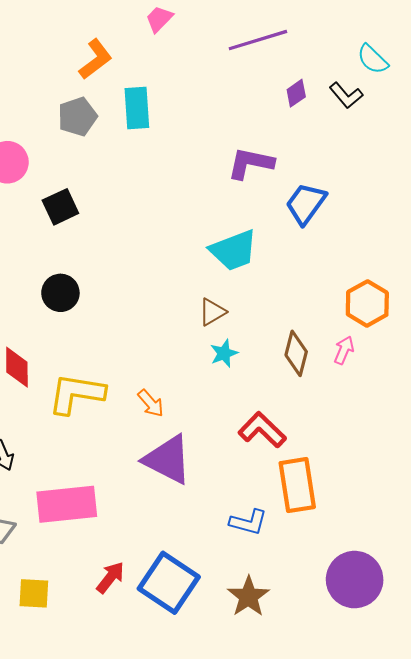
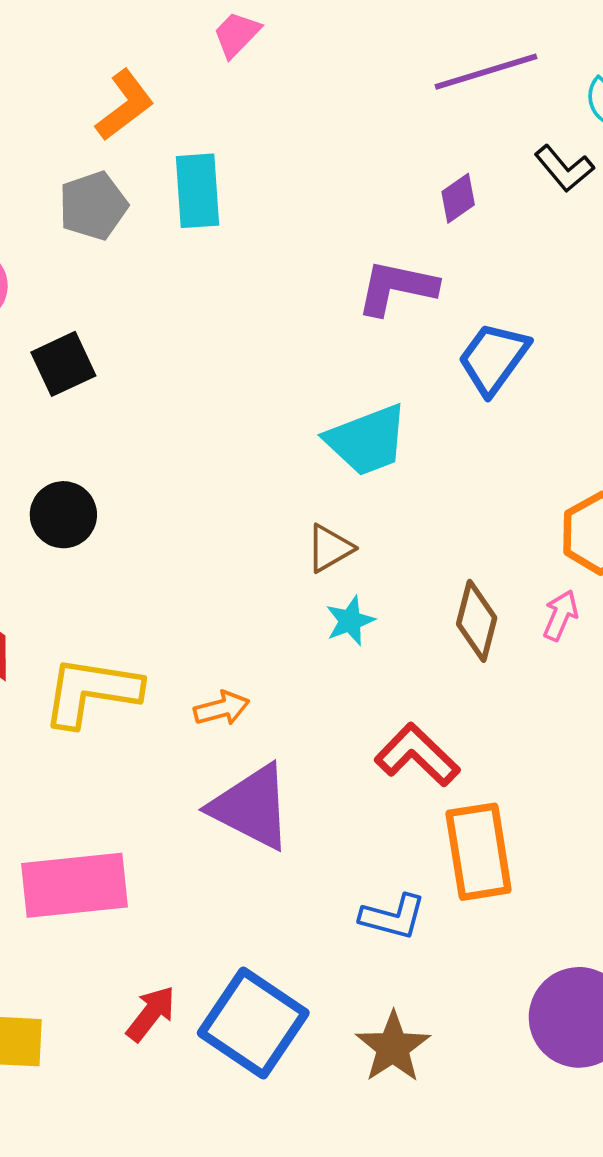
purple line: (258, 40) -> (486, 72), moved
purple diamond: (296, 93) -> (458, 198), moved
orange arrow: (151, 403) -> (222, 708), turned -64

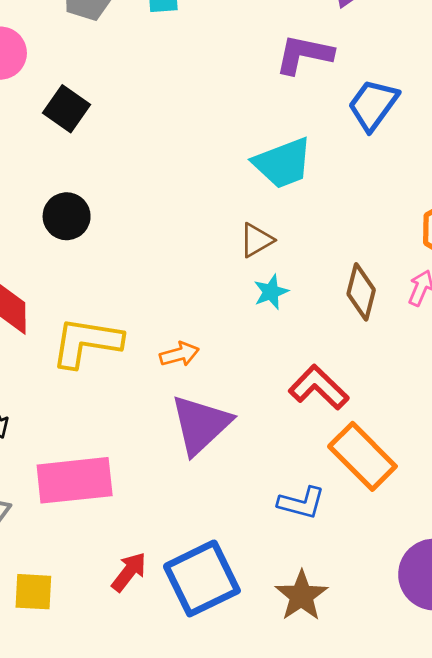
black square: (63, 364) -> (67, 109), turned -30
purple triangle: (251, 807) -> (201, 425), turned 50
orange rectangle: (479, 852) -> (362, 456), turned -36
blue square: (253, 1023) -> (202, 578), turned 30

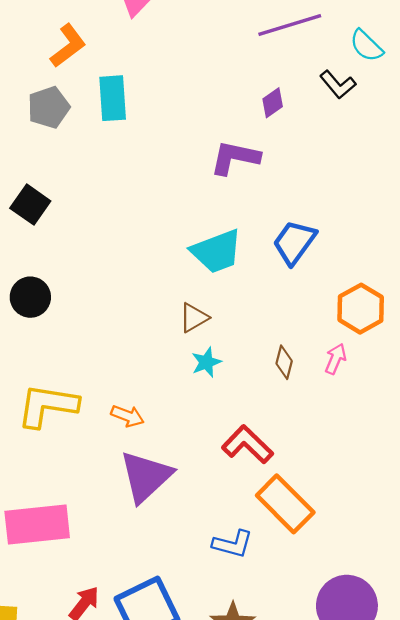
blue trapezoid: (373, 105) -> (294, 242), moved
brown diamond: (361, 292) -> (284, 362), size x0.7
orange arrow: (179, 354) -> (127, 416), turned 36

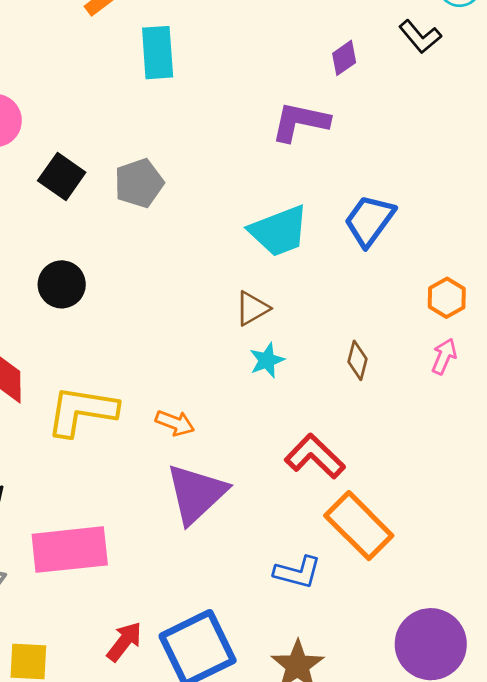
gray pentagon: (49, 107) -> (139, 183), moved
orange hexagon: (361, 309) -> (447, 298), size x0.7
pink arrow: (336, 359) -> (444, 356), moved

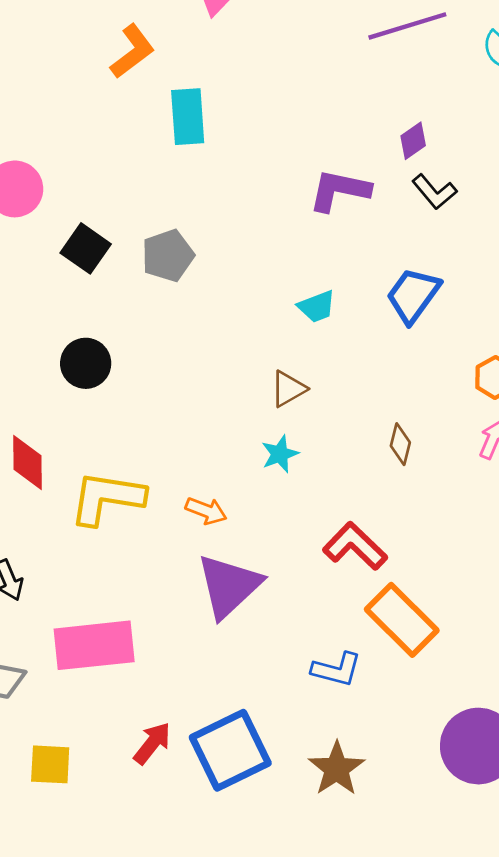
black L-shape: (420, 37) -> (434, 192), moved
purple diamond: (344, 58) -> (413, 141), moved
cyan trapezoid: (279, 231) -> (317, 307), size x0.6
cyan star: (267, 360) -> (280, 454), moved

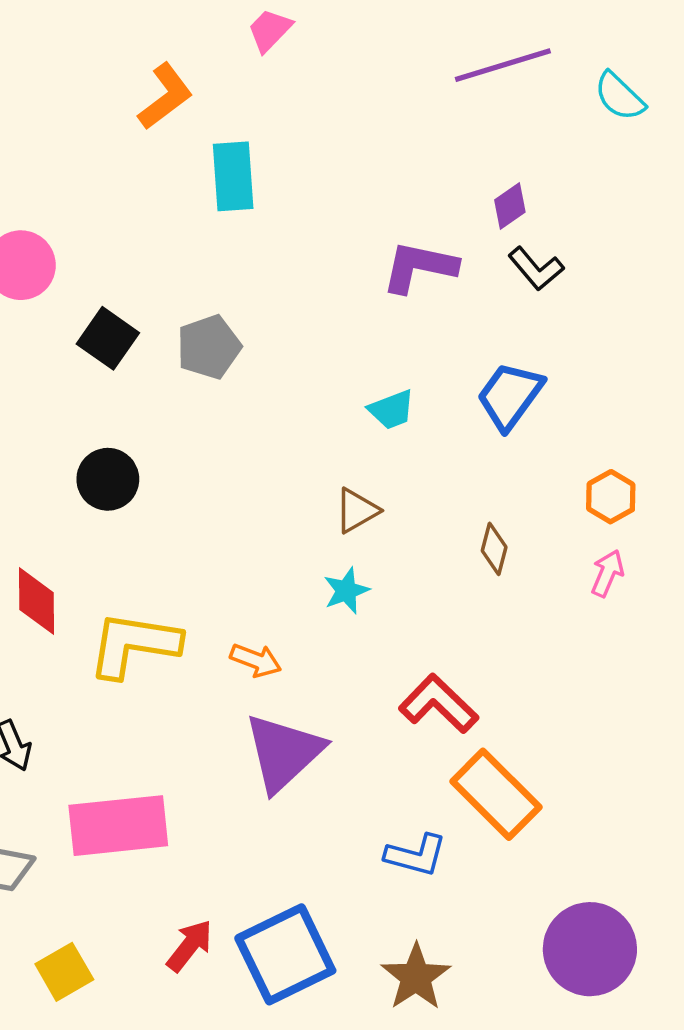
brown diamond: (400, 444) -> (494, 549), moved
yellow square: (50, 764) -> (64, 972), turned -33

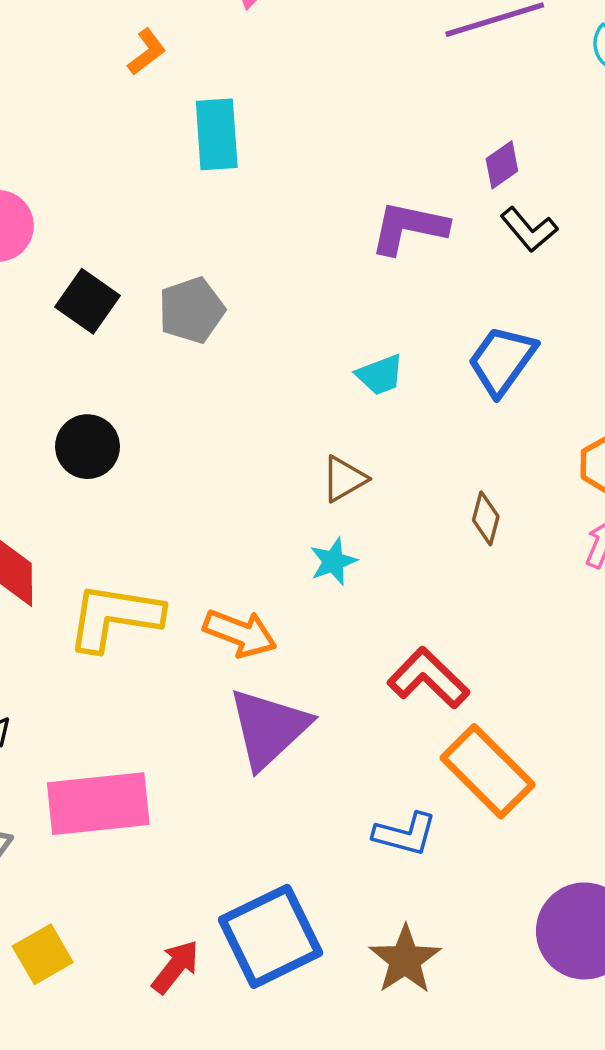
orange L-shape: (165, 96) -> (147, 52), size x0.7
orange arrow: (256, 660) -> (240, 633), size x1.4
red arrow: (190, 946) -> (175, 967), moved

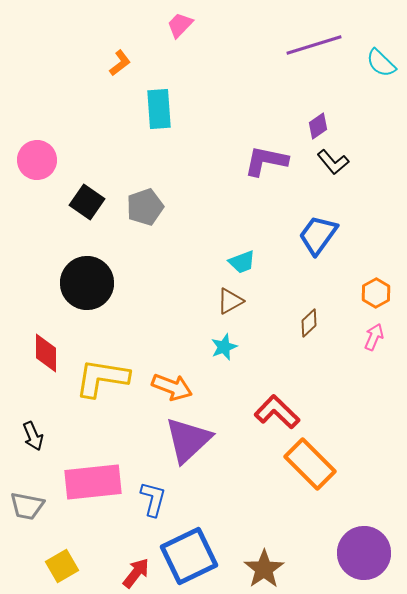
cyan trapezoid: (380, 375) -> (242, 262), moved
black circle: (88, 447) -> (87, 283), size x1.5
brown diamond: (486, 518) -> (309, 323), turned 32
blue L-shape: (405, 834) -> (153, 499), moved, turned -90

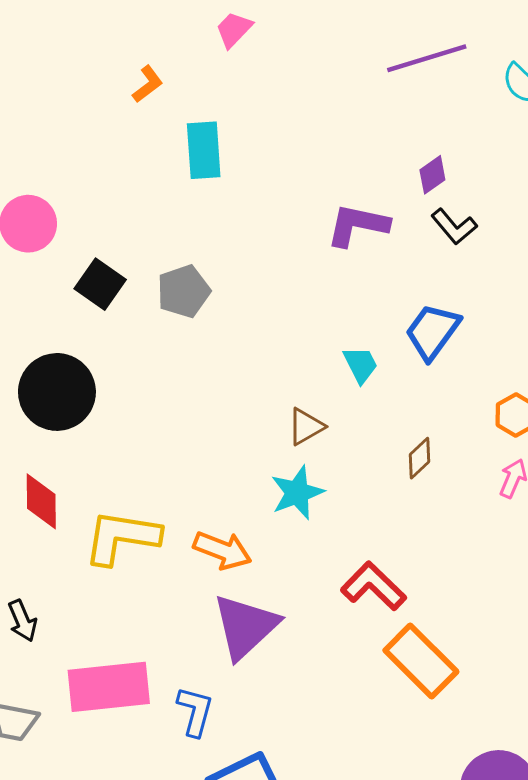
cyan trapezoid: (242, 262) -> (361, 365), moved, turned -96
black circle: (87, 283) -> (57, 392), moved
cyan star: (224, 347) -> (297, 493), size x1.4

